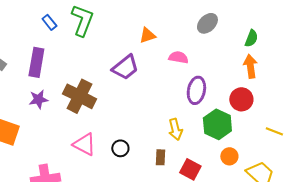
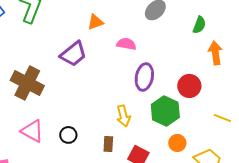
orange arrow: (250, 66) -> (215, 53), moved

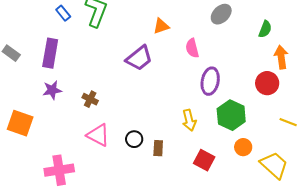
pink semicircle: (126, 44) -> (192, 48), turned -114
brown cross: (27, 83) -> (90, 99), moved, size x0.5
red circle: (189, 86) -> (267, 83), moved
brown rectangle: (108, 144) -> (158, 148), moved

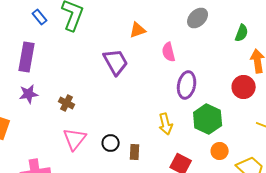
purple trapezoid: (139, 58) -> (116, 62), turned -80
pink triangle: (98, 135) -> (75, 139), turned 40

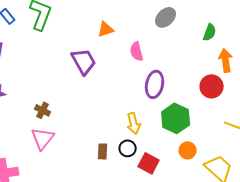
brown cross: (67, 103) -> (43, 110), moved
black circle: (111, 143) -> (128, 148), moved

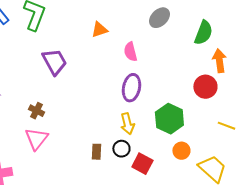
green semicircle: (210, 32) -> (203, 33), size x1.4
purple trapezoid: (84, 61) -> (54, 62), moved
purple ellipse: (155, 84) -> (131, 88), moved

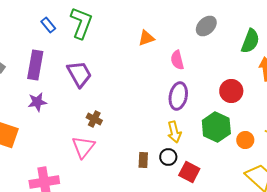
purple trapezoid: (54, 62) -> (79, 74), moved
red circle: (205, 87) -> (231, 91), moved
brown cross: (36, 111) -> (94, 119), moved
orange circle: (181, 151) -> (245, 140), moved

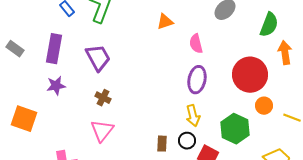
red circle: (231, 91) -> (250, 75), size x1.5
brown cross: (94, 119) -> (103, 98), moved
green hexagon: (216, 127) -> (235, 129), moved
orange circle: (245, 140) -> (264, 106), moved

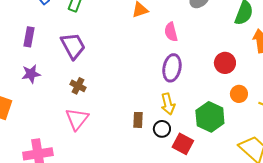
purple rectangle: (54, 49) -> (29, 37), size x0.7
red circle: (250, 75) -> (225, 63), size x0.6
brown rectangle: (162, 144) -> (138, 120), moved

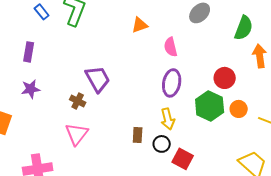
purple trapezoid: (73, 46) -> (98, 79), moved
green hexagon: (210, 117) -> (210, 106), moved

